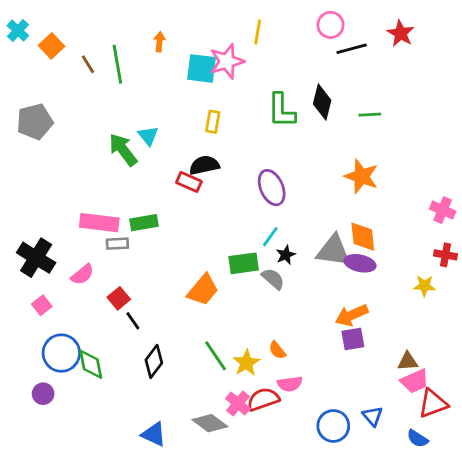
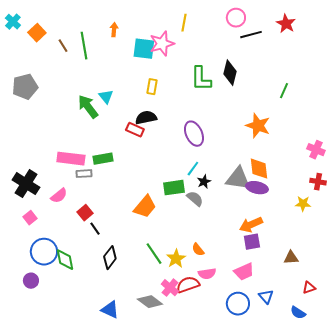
green line: (370, 115) -> (284, 91), moved, turned -63
pink trapezoid: (415, 381) -> (244, 272), moved
red triangle: (433, 404) -> (309, 288), size x0.6

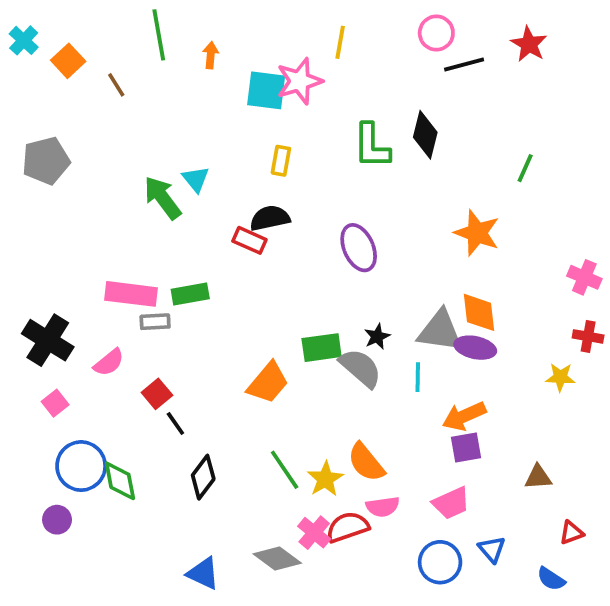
green line: (84, 46) -> (159, 35), moved
cyan line: (193, 169) -> (418, 377), moved, turned -35
gray semicircle: (195, 199) -> (360, 368), size x1.4
orange semicircle: (198, 250) -> (366, 462), size x1.6

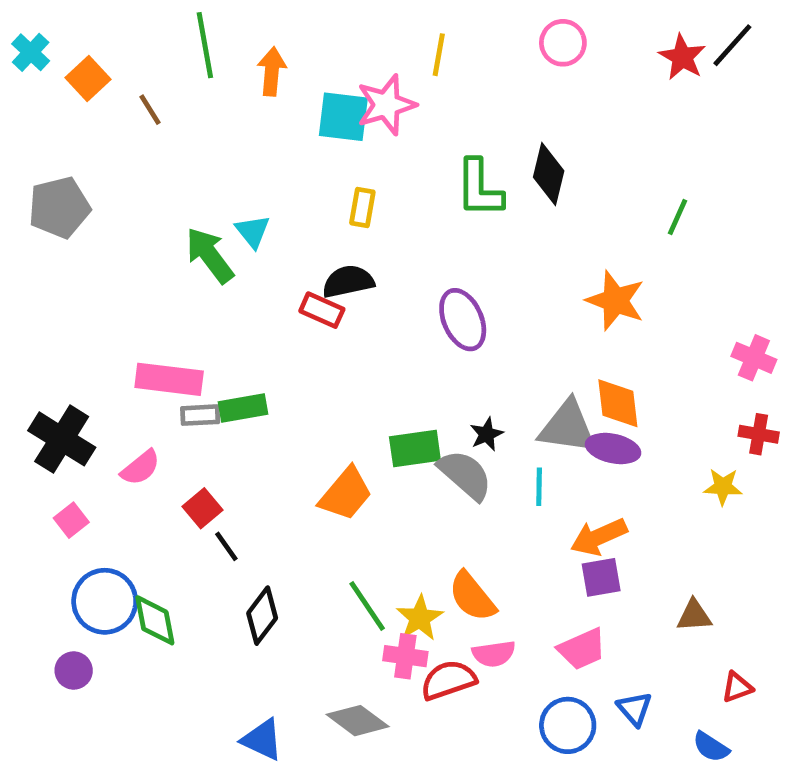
orange arrow: (211, 55) -> (272, 71), size x1.4
black line: (464, 64) -> (732, 45), moved, turned -33
green rectangle: (190, 294) -> (243, 408), moved
pink cross: (314, 533) -> (405, 656), moved, turned -32

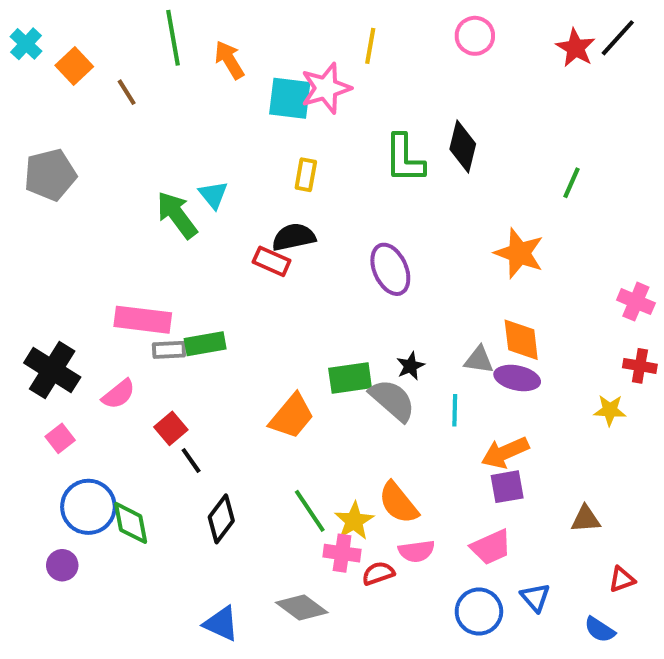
orange arrow: (272, 71) -> (229, 60), turned -36
gray triangle: (568, 427) -> (479, 360), size x0.6
red semicircle: (448, 680) -> (378, 573), size x0.7

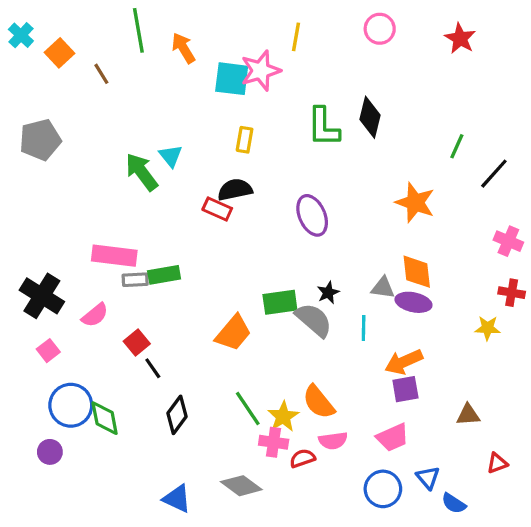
black line: (618, 38) -> (494, 174), moved
blue semicircle: (600, 630) -> (454, 503), moved

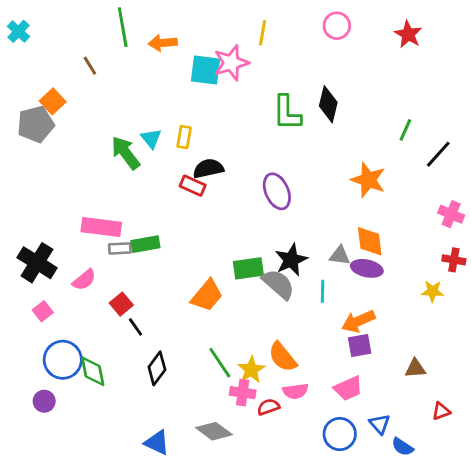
orange arrow: (183, 48) -> (163, 43), turned -64
orange square: (60, 53) -> (53, 101), moved
yellow rectangle: (245, 140) -> (184, 137), moved
black star: (328, 293) -> (291, 260), size x1.6

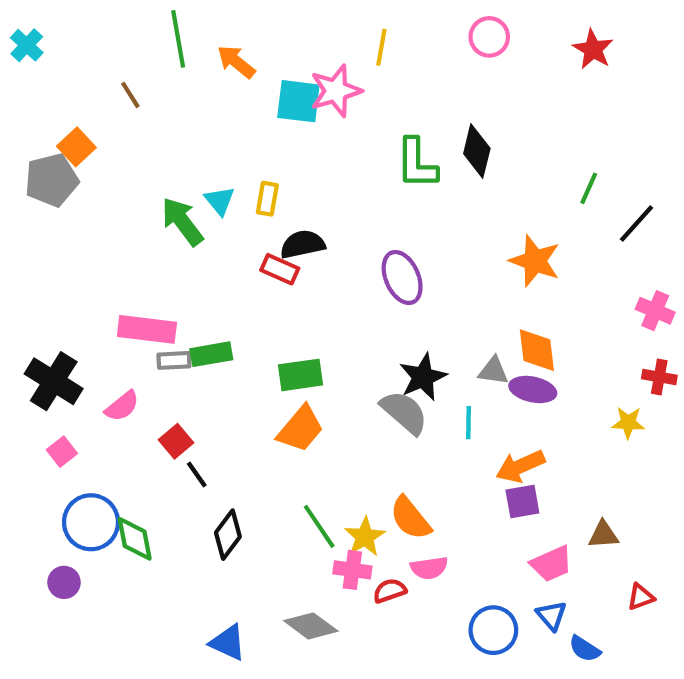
orange arrow: (163, 43) -> (236, 62), turned 44
green rectangle: (248, 268) -> (300, 375), moved
pink trapezoid: (348, 388) -> (551, 564), moved

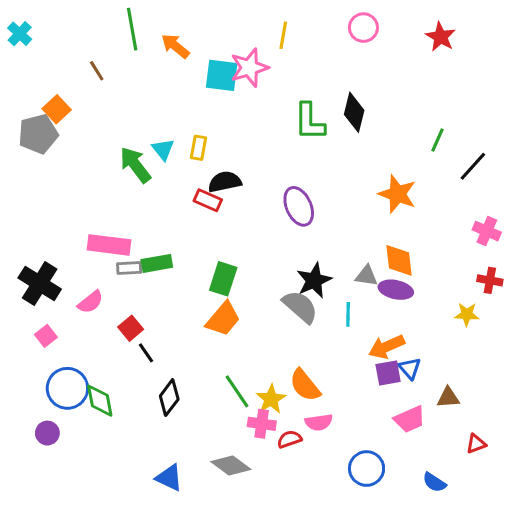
green rectangle: (300, 375) -> (223, 279), turned -64
blue triangle: (551, 616) -> (410, 368), moved

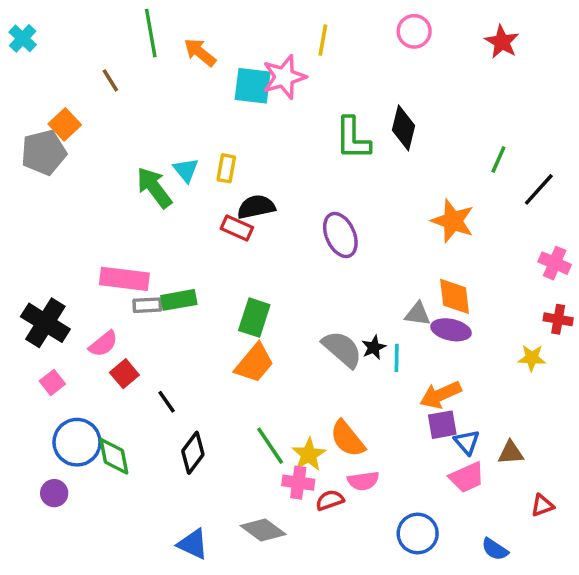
black star: (314, 280) -> (374, 347), moved, size x0.6
red square: (131, 328) -> (124, 374), moved
blue triangle: (410, 368) -> (467, 442), moved

